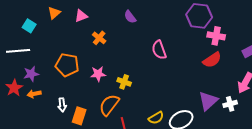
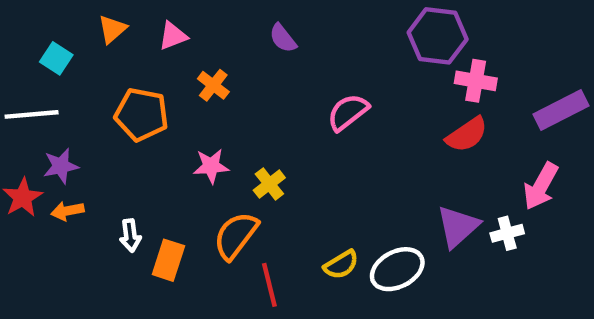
pink semicircle: (159, 50) -> (348, 112), turned 72
orange pentagon: (67, 65) -> (142, 114), moved
yellow cross: (124, 82) -> (269, 184), turned 32

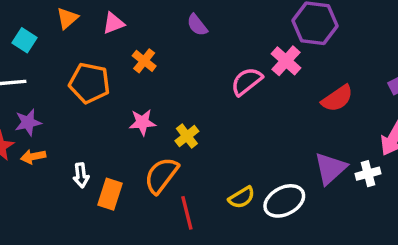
pink cross: (476, 81) -> (286, 61), moved, turned 32

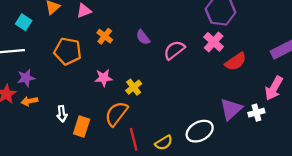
purple semicircle: (197, 25) -> (143, 37), moved
pink cross: (286, 61) -> (214, 42), moved
yellow semicircle: (242, 198) -> (164, 143), moved

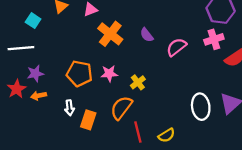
orange cross: (105, 36) -> (110, 34), size x1.6
pink cross: (214, 42) -> (214, 39), turned 30
orange pentagon: (68, 51) -> (79, 74), moved
white ellipse: (200, 131) -> (201, 107), moved, turned -70

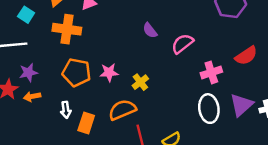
orange cross: (110, 34) -> (67, 29), moved, turned -30
pink cross: (214, 39) -> (211, 72), moved
orange semicircle: (121, 108) -> (122, 110), turned 30

